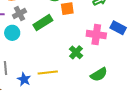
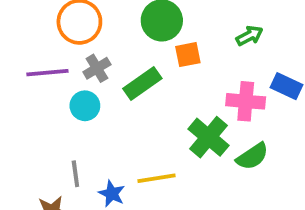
green cross: (76, 52) -> (208, 137), size x1.5
green semicircle: (99, 74) -> (252, 156), moved

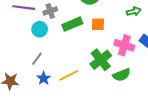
orange square: (188, 55) -> (98, 24), moved
gray line: (75, 174) -> (37, 59), moved, turned 32
yellow line: (156, 178) -> (69, 75), turned -30

